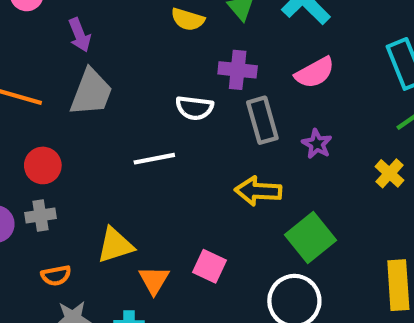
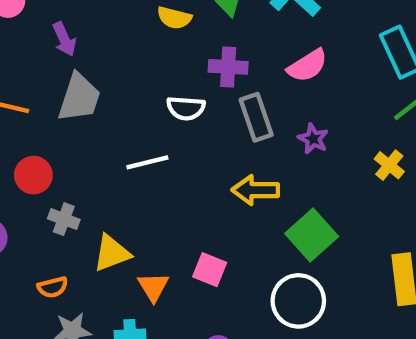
gray cross: (40, 216) -> (64, 219), moved, turned 32

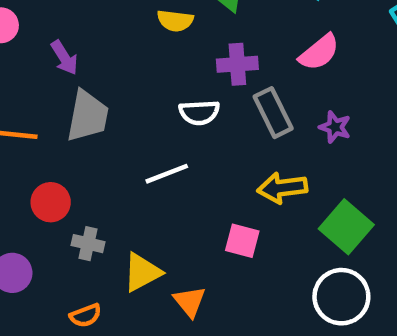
pink square: (210, 270) -> (242, 241), moved

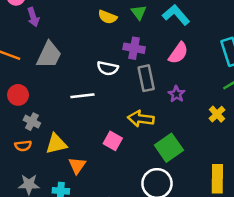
pink semicircle: (319, 52) -> (178, 53), turned -30
purple arrow: (64, 58) -> (33, 17), moved
orange semicircle: (86, 315) -> (23, 146), moved

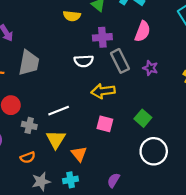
white line: (82, 96) -> (59, 111), moved
yellow arrow: (141, 119) -> (103, 91), moved
yellow triangle: (56, 144) -> (56, 139), turned -30
orange semicircle: (23, 146) -> (28, 157), moved
green square: (169, 148) -> (143, 118), moved, size x0.7

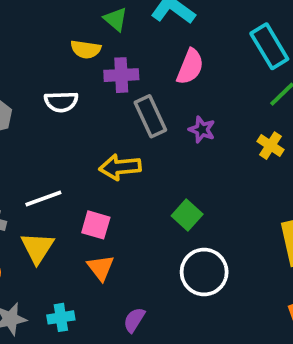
yellow semicircle: (72, 16) -> (86, 49), moved
white semicircle: (84, 61) -> (61, 102), moved
pink square: (105, 124) -> (96, 225), moved
orange triangle: (79, 154) -> (101, 268), moved

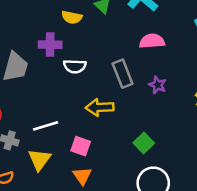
yellow semicircle: (86, 49) -> (72, 17), moved
pink semicircle: (190, 67) -> (152, 41), turned -120
purple cross: (121, 75) -> (50, 45), moved
white semicircle: (61, 102) -> (75, 66), moved

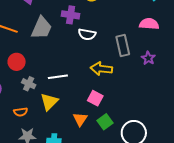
green square: (144, 143) -> (105, 122), moved
pink square: (81, 146) -> (95, 98), moved

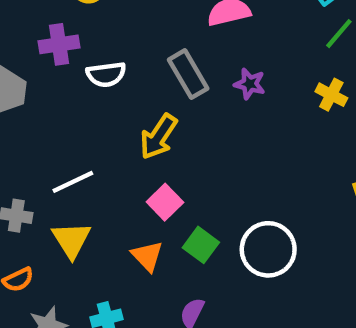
yellow arrow: (101, 69) -> (159, 137), turned -45
pink square: (95, 98) -> (165, 202), turned 35

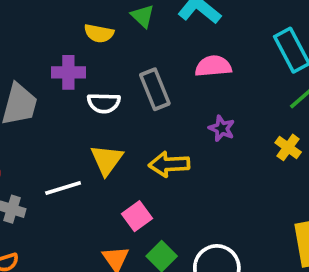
gray rectangle: (188, 74) -> (155, 89), moved
yellow arrow: (159, 137) -> (169, 164), moved, turned 45
yellow triangle: (71, 240) -> (107, 160), moved

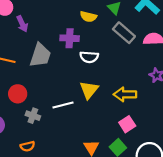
gray rectangle: (155, 89) -> (124, 33), moved, turned -30
pink square: (137, 216) -> (127, 124), moved

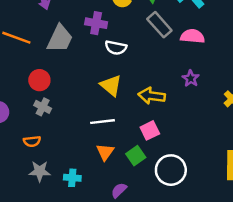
yellow triangle: (89, 90) -> (111, 85), turned -36
red circle: (18, 94) -> (39, 80), moved
white line: (63, 105) -> (103, 122), moved

